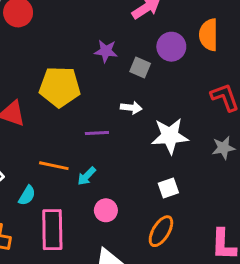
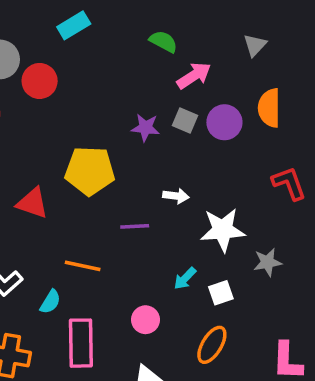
gray square: (140, 67) -> (185, 120), moved
gray star: (223, 148) -> (268, 262), moved
cyan arrow: (87, 176) -> (185, 278), moved

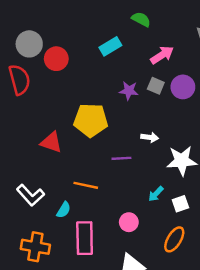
cyan rectangle: (74, 25) -> (110, 46), moved
green semicircle: (163, 41) -> (141, 19), moved

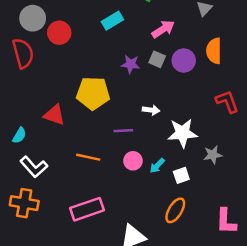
cyan semicircle: (64, 210) -> (19, 135), moved
pink circle: (129, 222) -> (133, 161), moved
pink rectangle: (85, 238) -> (87, 209), turned 72
orange cross: (35, 247) -> (24, 203), moved

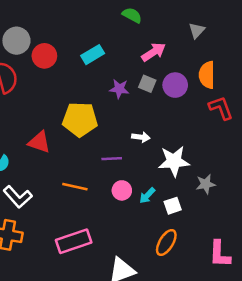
cyan rectangle: (112, 21) -> (93, 55), moved
red L-shape: (227, 102) -> (221, 108), moved

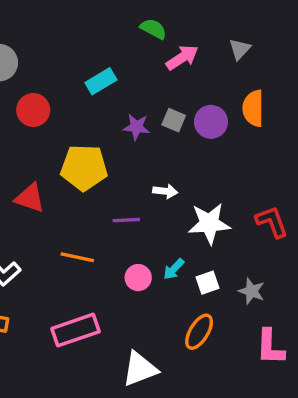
pink arrow: (154, 52) -> (182, 58), moved
red circle: (44, 56) -> (33, 110), moved
red L-shape: (221, 108) -> (272, 222), moved
gray star: (206, 184) -> (252, 291), moved, turned 30
pink circle: (122, 190) -> (138, 278), moved

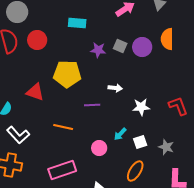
cyan rectangle: (101, 81) -> (77, 23), turned 36
white star: (209, 223) -> (141, 107), size x0.7
pink circle: (138, 278) -> (99, 148), moved

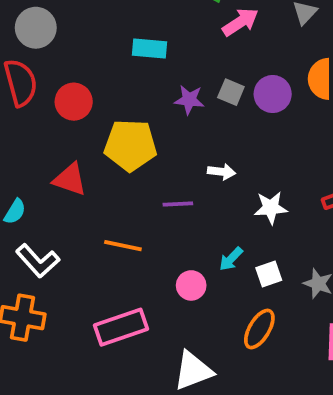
red circle: (37, 40) -> (74, 102), moved

